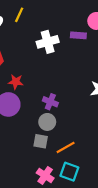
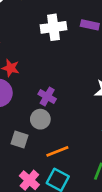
gray square: (41, 141) -> (19, 140), moved

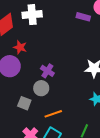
white cross: (54, 27) -> (32, 15), moved

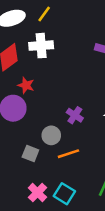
purple cross: (47, 71) -> (75, 115), moved
orange line: (53, 114) -> (68, 154), moved

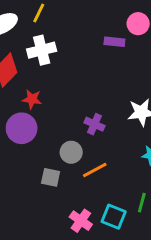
pink cross: (37, 193) -> (81, 221), moved
cyan square: (64, 194) -> (114, 217), moved

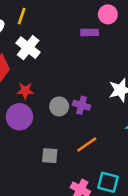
white cross: (42, 50) -> (28, 48), turned -30
gray circle: (71, 152) -> (59, 106), moved

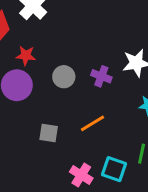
purple cross: (82, 105) -> (101, 76), moved

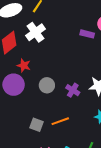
gray square: (49, 133) -> (36, 125), moved

